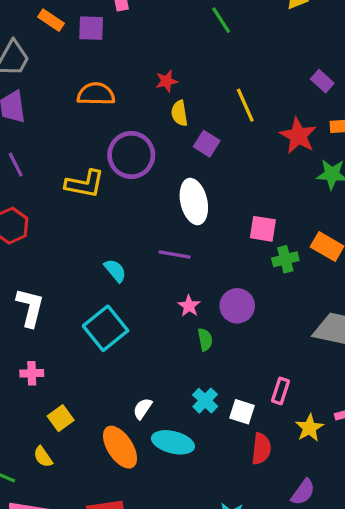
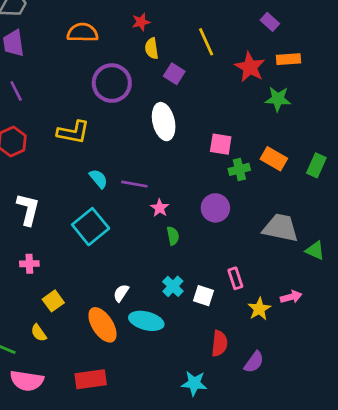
yellow L-shape: (85, 184) -> (73, 132), moved
purple line: (175, 254) -> (134, 184), moved
purple circle: (237, 306) -> (215, 208), moved
pink rectangle: (281, 391) -> (235, 278), turned -36
red semicircle: (261, 449) -> (219, 343), moved

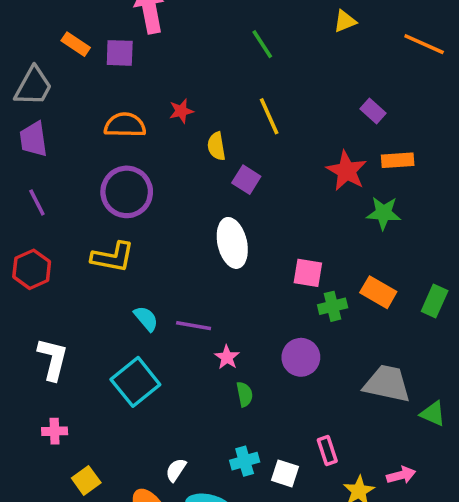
red star: (141, 22) -> (181, 111), moved
yellow line: (206, 42) -> (269, 116), moved
purple circle: (112, 83) -> (127, 192), moved
cyan cross: (173, 286) -> (245, 461), turned 30

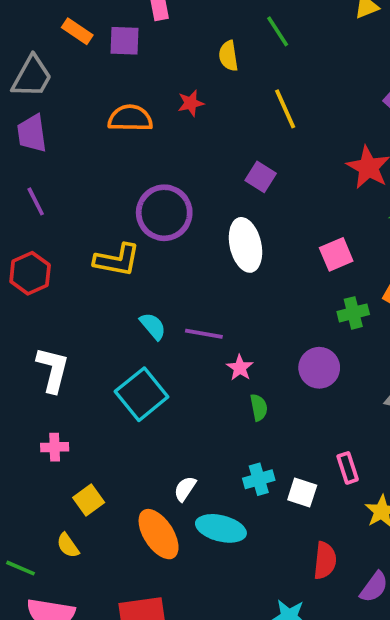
yellow semicircle: (216, 146) -> (228, 56), moved
purple circle: (127, 192) -> (164, 213), moved
pink square: (308, 273) -> (336, 254), moved, turned -32

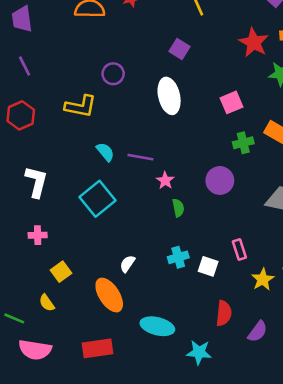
purple circle: (164, 213) -> (113, 74), size x0.6
cyan ellipse: (221, 528) -> (157, 326), moved

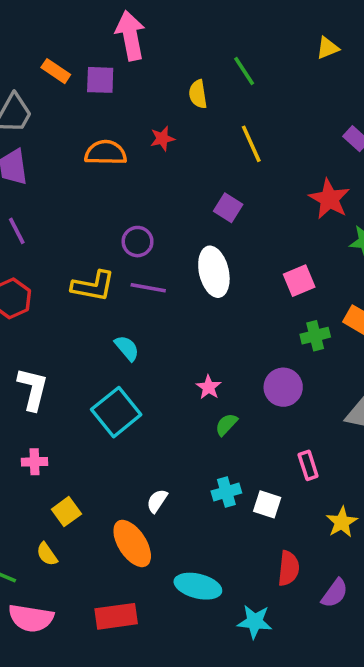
purple line: (140, 157) -> (148, 288), moved
green semicircle: (178, 208) -> (226, 424), turned -126
pink rectangle: (239, 249) -> (308, 465), moved

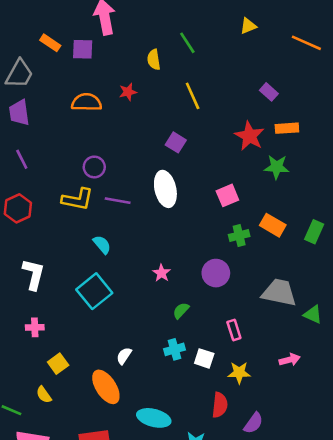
purple circle: (138, 242) -> (94, 167), moved
green semicircle: (226, 424) -> (181, 311), moved
yellow star: (342, 522) -> (239, 373), moved, turned 30

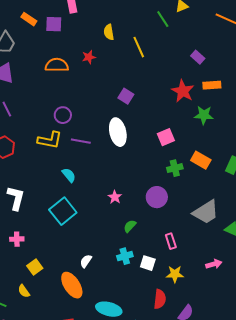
green line: (187, 43) -> (163, 19), moved
yellow line: (193, 96) -> (139, 47), moved
gray trapezoid: (279, 292) -> (206, 212), turned 136

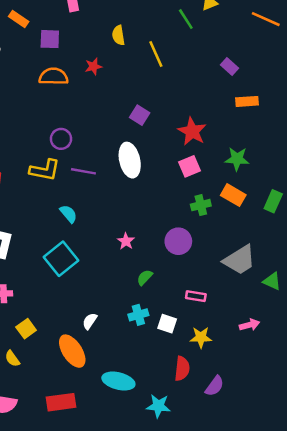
purple square: (54, 24) -> (50, 39), moved
red star: (183, 91) -> (192, 131), moved
green star: (204, 115) -> (237, 159), moved
pink rectangle: (171, 241) -> (196, 296), turned -63

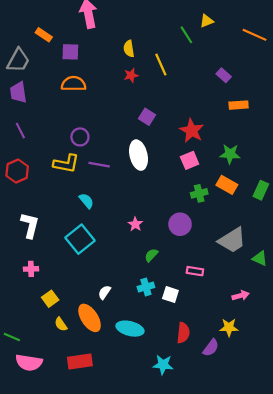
red star: (93, 66) -> (131, 75), moved
yellow star: (201, 337) -> (229, 327), moved
yellow semicircle: (12, 359) -> (61, 324), moved
cyan ellipse: (118, 381) -> (130, 329), moved

